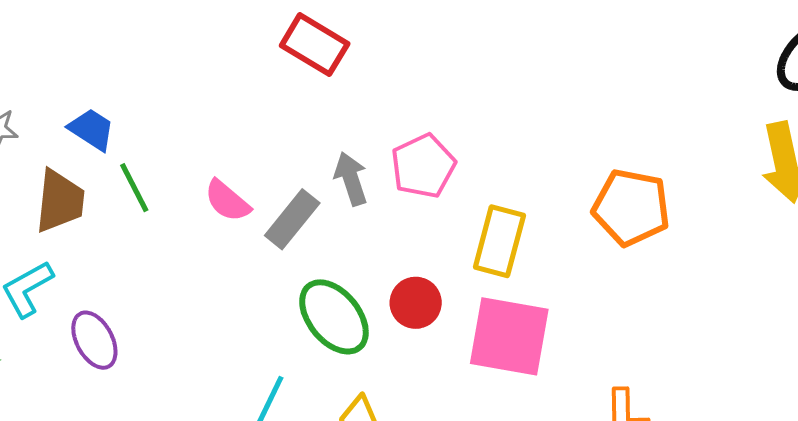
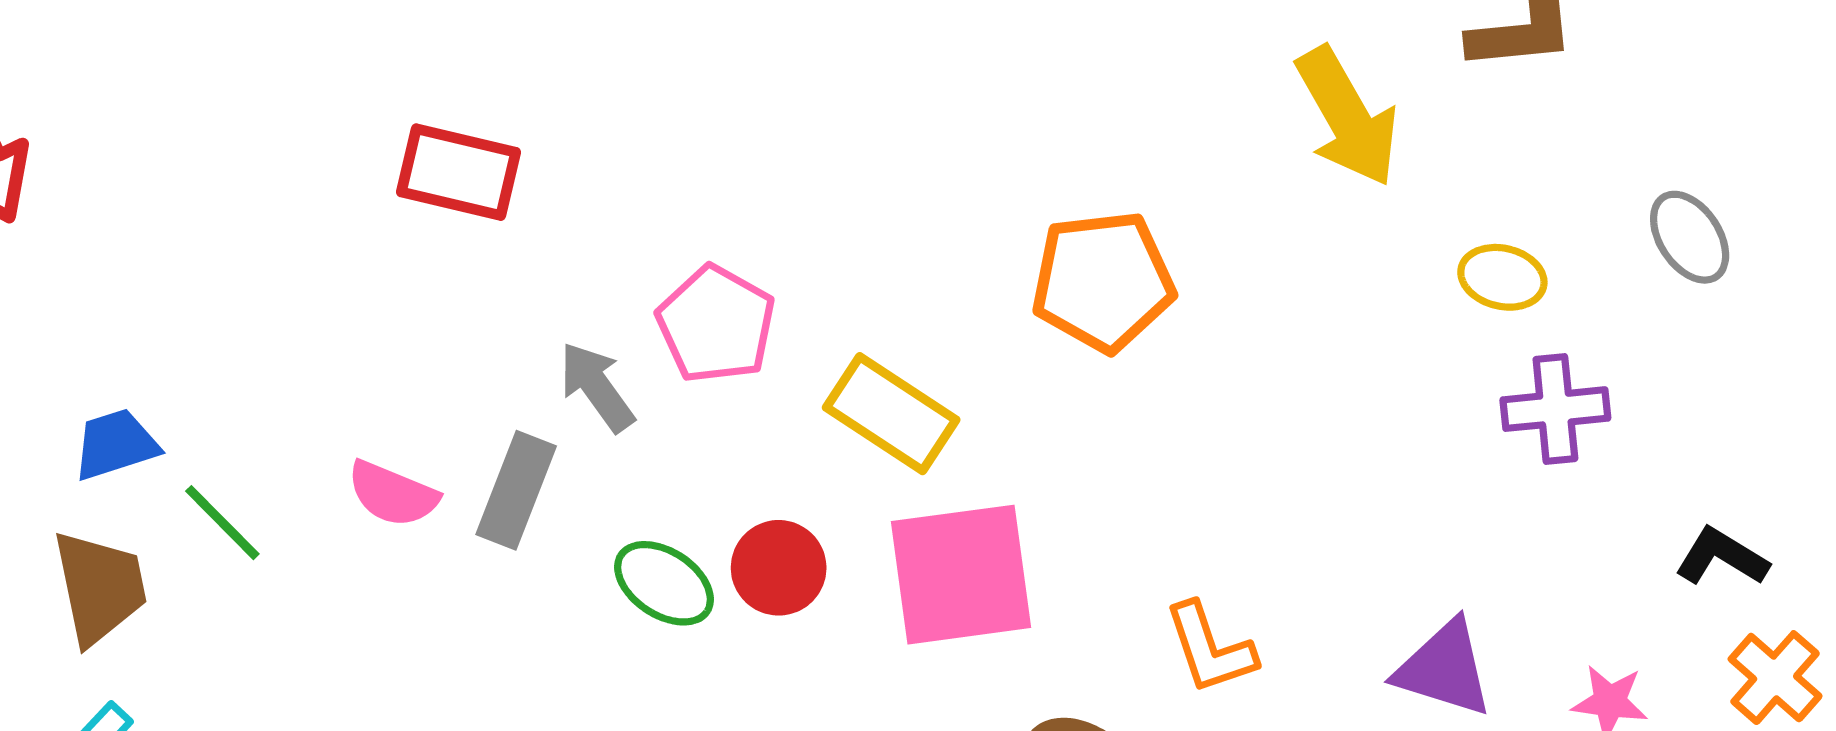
blue trapezoid: (92, 129) -> (116, 444), turned -33
yellow rectangle: (499, 241) -> (891, 414), turned -54
green ellipse: (334, 317) -> (664, 583), moved, size x0.7

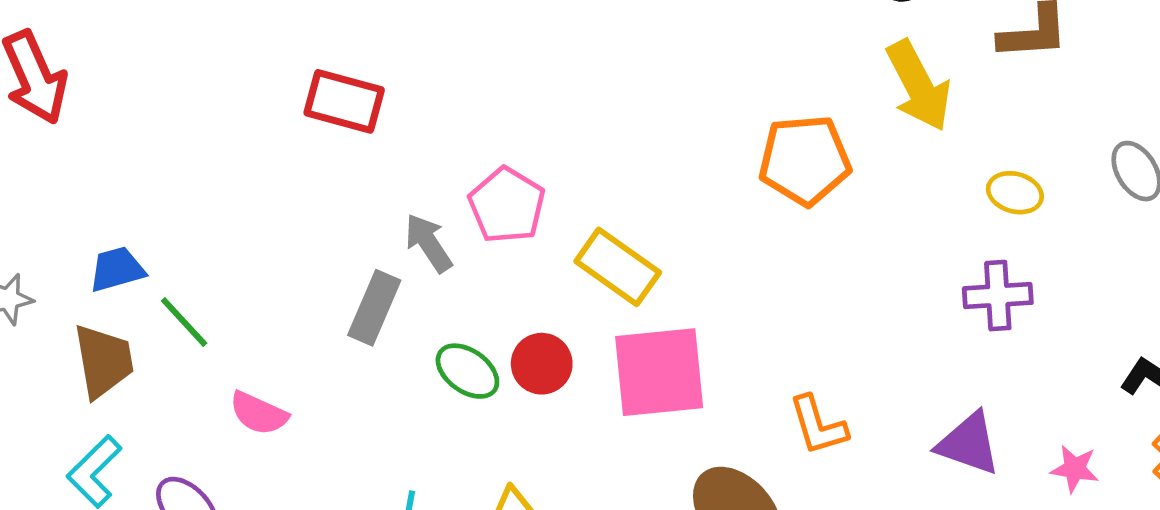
orange pentagon: (1103, 281) -> (805, 160), moved
purple cross: (1555, 409) -> (998, 296), moved
pink semicircle: (393, 494) -> (259, 413), moved

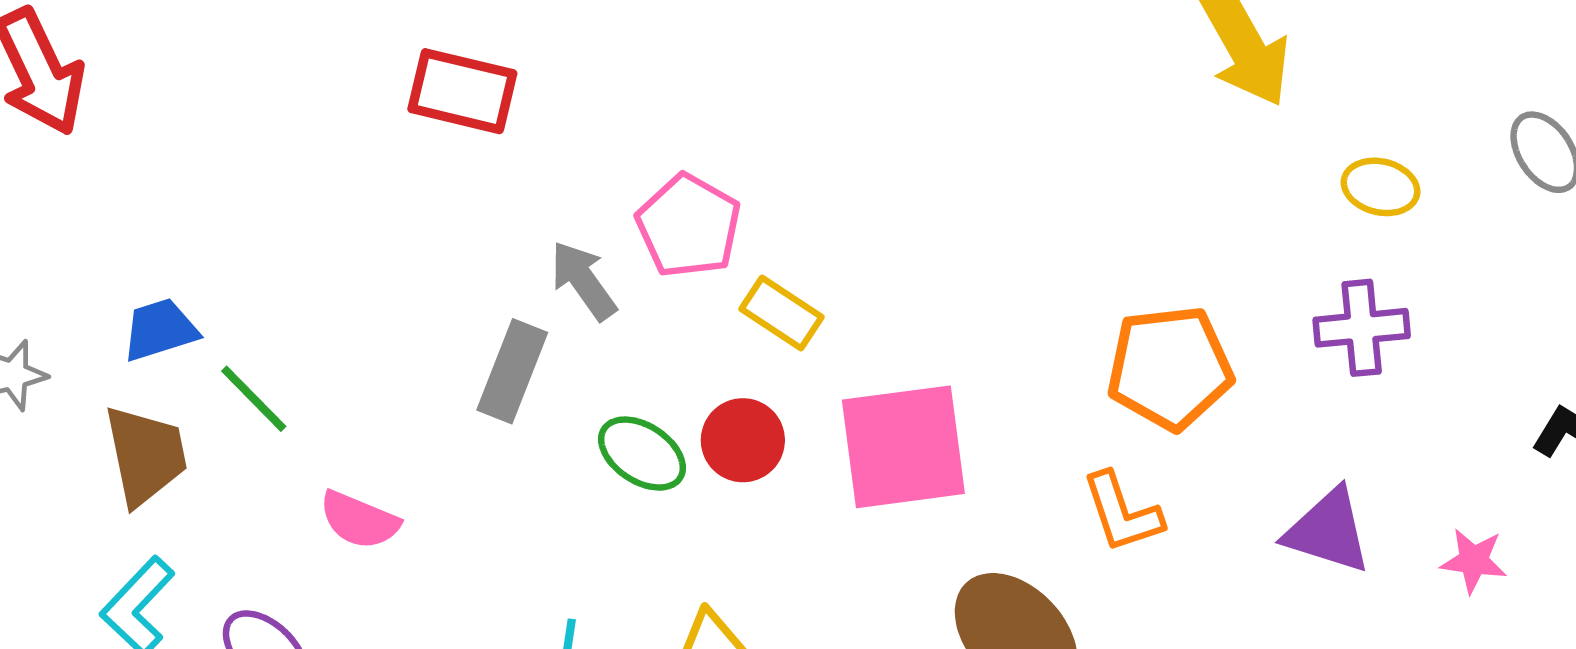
orange pentagon: (805, 160) -> (1170, 368), moved
yellow rectangle: (618, 267) -> (781, 313), moved, size x0.7

